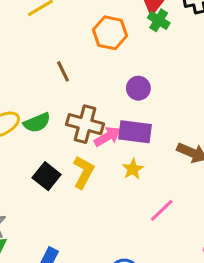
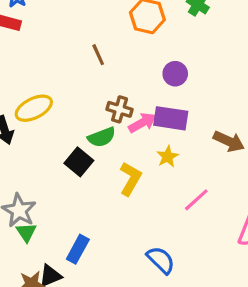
green semicircle: (37, 123) -> (102, 137), moved
brown cross: (85, 124) -> (120, 109), size x0.7
yellow L-shape: (83, 172) -> (130, 179), moved

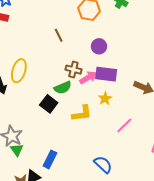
purple circle: (175, 74) -> (99, 46), moved
yellow ellipse: (34, 108) -> (19, 71), turned -45
yellow L-shape: (130, 179) -> (82, 113), turned 55

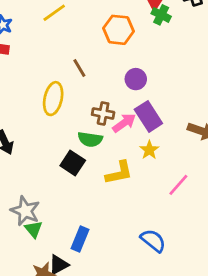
yellow ellipse: (19, 71) -> (53, 99), moved
purple rectangle: (106, 74) -> (148, 116), turned 55
green semicircle: (63, 88) -> (90, 139), turned 36

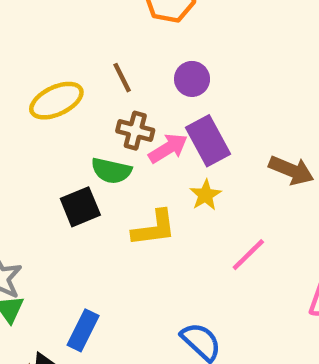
brown line: (79, 68) -> (122, 78), moved
yellow ellipse: (53, 99) -> (56, 101), turned 48
black square: (73, 163) -> (80, 207), turned 30

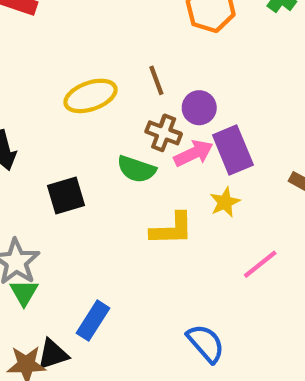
purple circle: (192, 79) -> (199, 108), moved
black square: (80, 207) -> (66, 196), moved

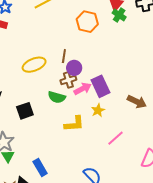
brown line: (156, 80) -> (64, 56), turned 32
purple circle: (199, 108) -> (74, 68), moved
brown cross: (164, 133) -> (68, 80), turned -35
blue rectangle: (93, 321) -> (40, 168), turned -60

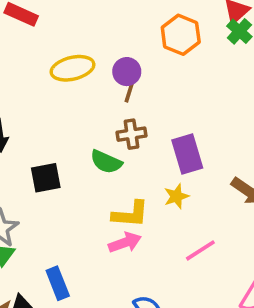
yellow ellipse: (34, 65) -> (73, 68), moved
purple circle: (74, 68) -> (127, 72), moved
pink arrow: (83, 89) -> (125, 243), moved

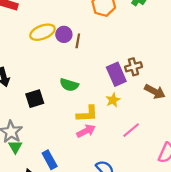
purple circle: (127, 72) -> (64, 34), moved
brown cross: (131, 134) -> (133, 67), moved

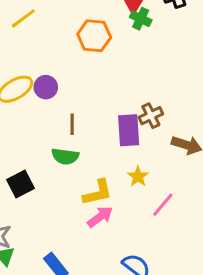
brown line: (78, 41) -> (72, 124), moved
purple rectangle: (116, 74) -> (129, 130), turned 30
yellow star: (113, 100) -> (138, 176), moved

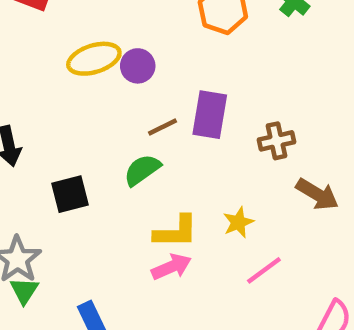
brown line: (72, 124) -> (163, 127), turned 50
purple rectangle: (129, 130) -> (210, 115), moved
green semicircle: (65, 156) -> (142, 170), turned 124

